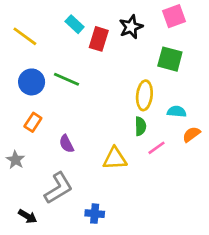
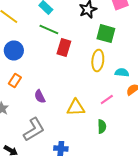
red rectangle: (99, 39) -> (64, 48), moved
green square: (170, 59) -> (106, 34), moved
green line: (66, 79) -> (49, 30), moved
green semicircle: (140, 126) -> (102, 126), moved

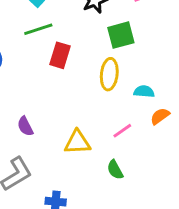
green line: (49, 30) -> (38, 29), turned -42
green square: (106, 34) -> (121, 35), turned -30
green semicircle: (102, 126) -> (115, 170), turned 152

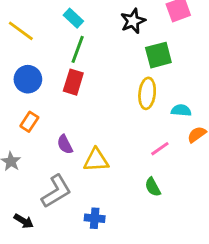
green line: (38, 29) -> (78, 49), turned -52
red rectangle: (60, 55) -> (73, 82), moved
yellow triangle: (77, 142) -> (96, 160), moved

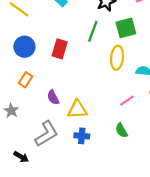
green line: (78, 49) -> (93, 31), moved
blue cross: (95, 218) -> (82, 136), moved

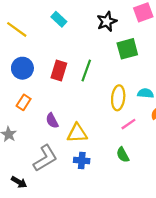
green line: (93, 31) -> (86, 70), moved
yellow ellipse: (117, 58) -> (118, 98), moved

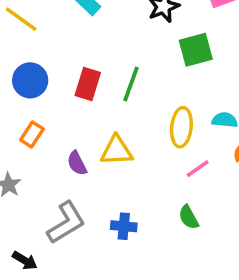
yellow triangle: (77, 133) -> (117, 151), moved

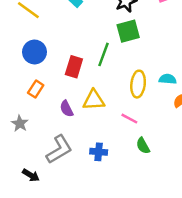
green square: (196, 50) -> (128, 31), moved
red rectangle: (88, 84) -> (74, 67), moved
pink line: (198, 169) -> (129, 119), moved, turned 63

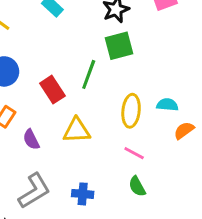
red rectangle: (74, 67) -> (52, 90), turned -50
purple semicircle: (67, 109) -> (31, 140), moved
pink line: (129, 119) -> (134, 153), moved

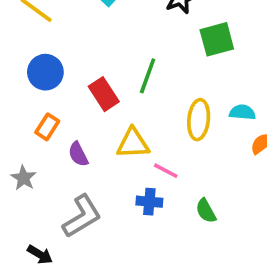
green square: (119, 46) -> (217, 39), moved
pink line: (134, 153) -> (166, 171), moved
blue cross: (83, 194) -> (149, 202), moved

